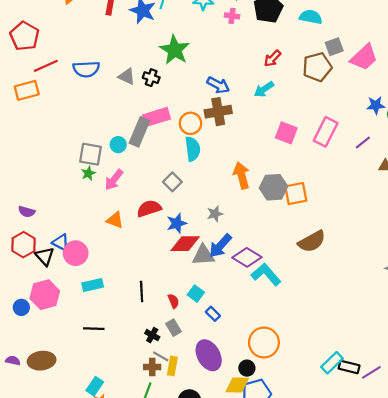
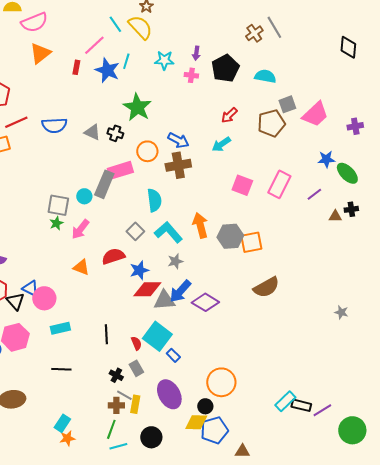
orange circle: (191, 123) -> (147, 151), moved
cyan L-shape: (266, 274) -> (168, 232), moved
cyan square: (196, 294) -> (157, 336), size x1.8

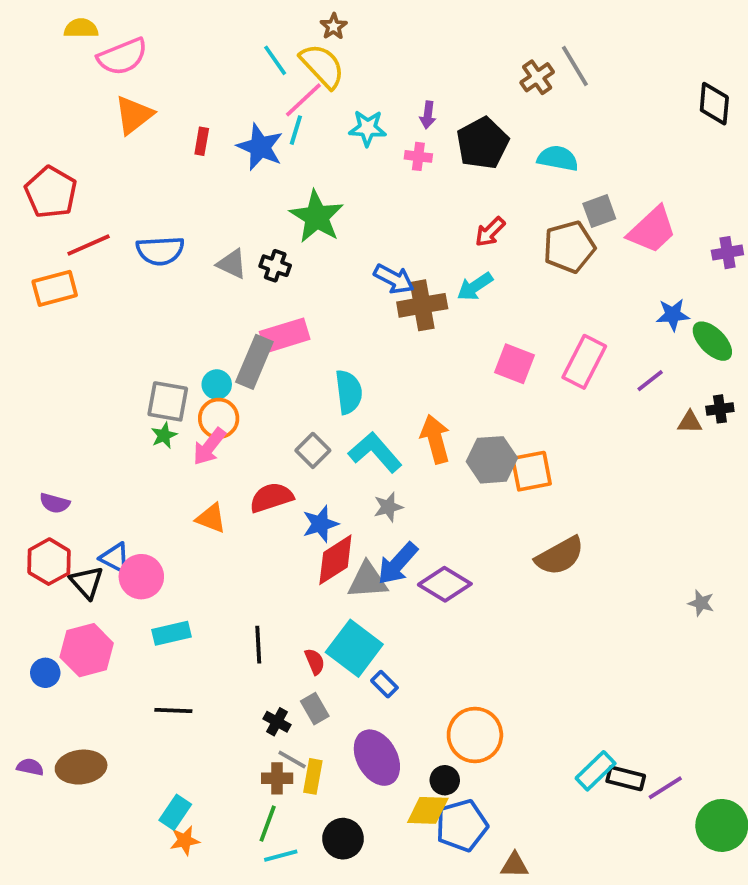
pink line: (94, 45) -> (303, 100), moved
orange circle: (147, 151) -> (219, 418), moved
brown cross: (178, 165) -> (422, 305), moved
red diamond: (147, 289) -> (335, 560), turned -32

